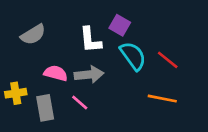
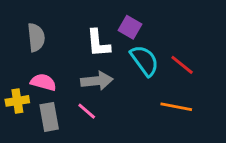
gray semicircle: (33, 35) -> (36, 37), turned -65
pink semicircle: (56, 73) -> (43, 82), moved

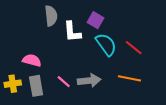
gray semicircle: (36, 37) -> (51, 16), moved
gray arrow: (97, 81) -> (89, 81), moved
yellow cross: (17, 101) -> (13, 84), moved

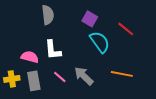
white L-shape: (72, 32) -> (53, 50), moved
red line: (134, 48) -> (126, 29), moved
gray arrow: (89, 81) -> (84, 76), turned -130

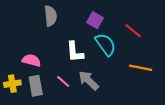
white L-shape: (53, 50) -> (75, 52), moved
orange line: (122, 74) -> (141, 68), moved

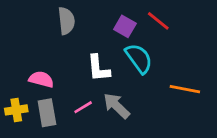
red line: (133, 31) -> (158, 21), moved
pink line: (63, 82) -> (83, 107), turned -72

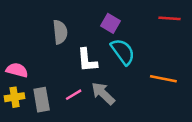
gray semicircle: (66, 21) -> (60, 32), moved
red line: (158, 21) -> (170, 18), moved, turned -35
pink semicircle: (41, 79) -> (17, 70), moved

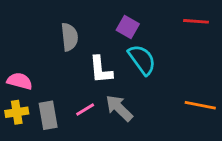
orange line: (163, 79) -> (200, 105), moved

